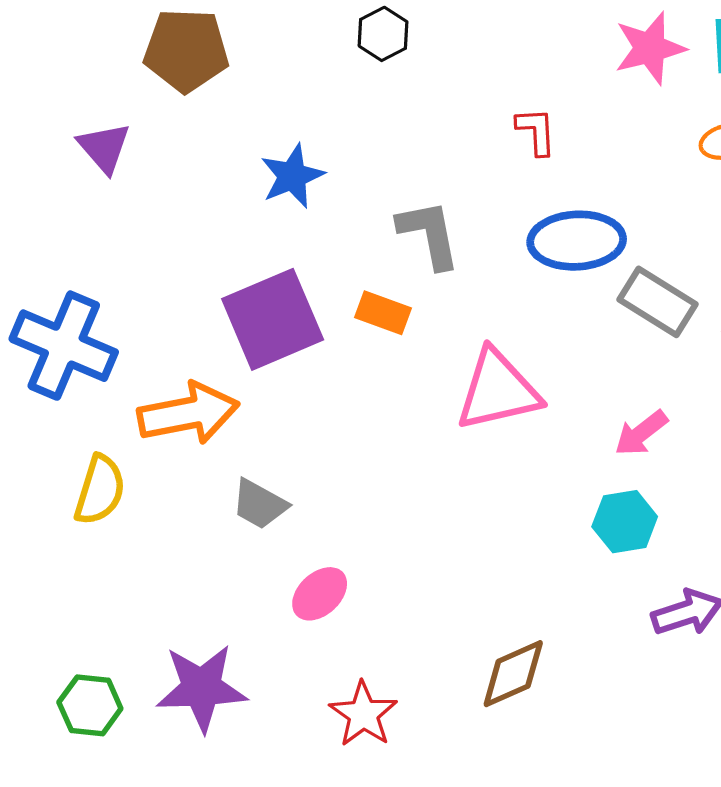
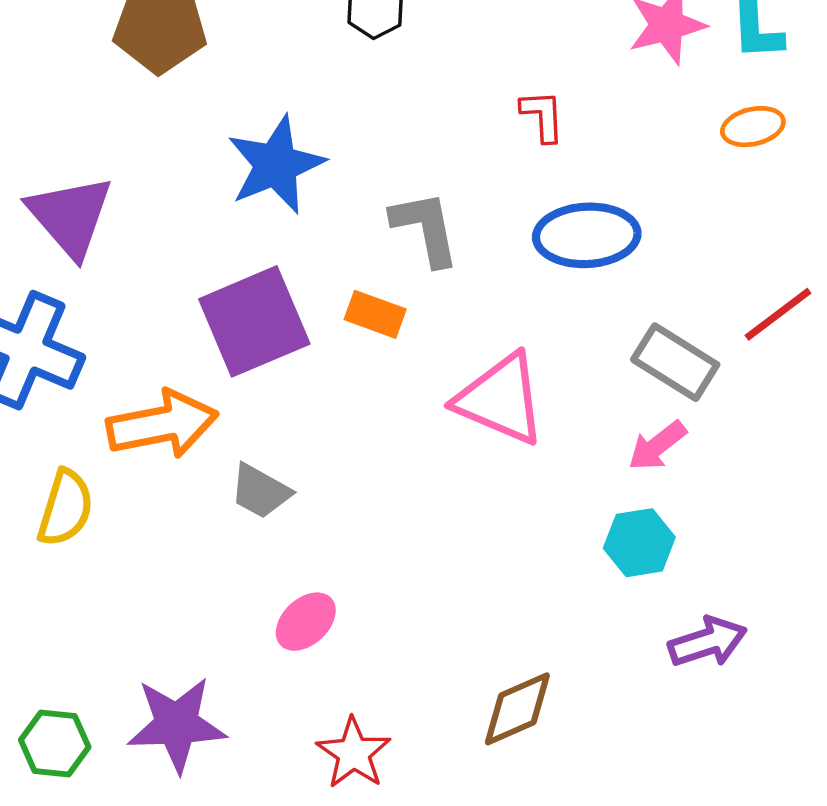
purple triangle: (104, 148) -> (70, 216), moved, size x1.5
blue star: (292, 176) -> (276, 165), size x1.4
gray rectangle: (658, 302) -> (675, 362), moved
pink triangle: (498, 390) -> (501, 399), turned 36
gray trapezoid: (259, 504) -> (260, 491), moved

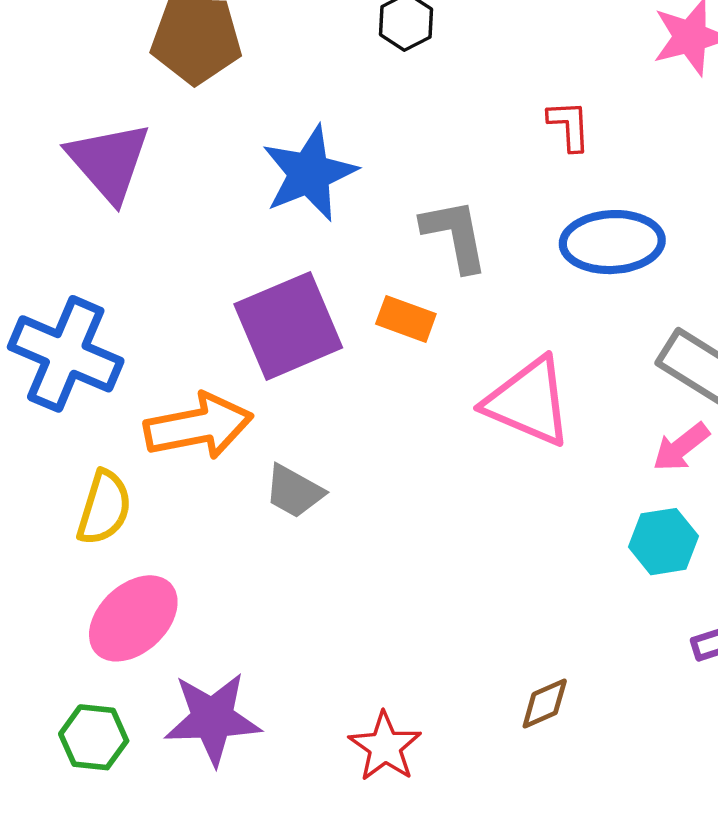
purple triangle: (70, 216) -> (109, 162), moved
pink ellipse: (306, 622) -> (133, 618), moved, size x1.5
brown diamond: (517, 709) -> (545, 704), size x0.7

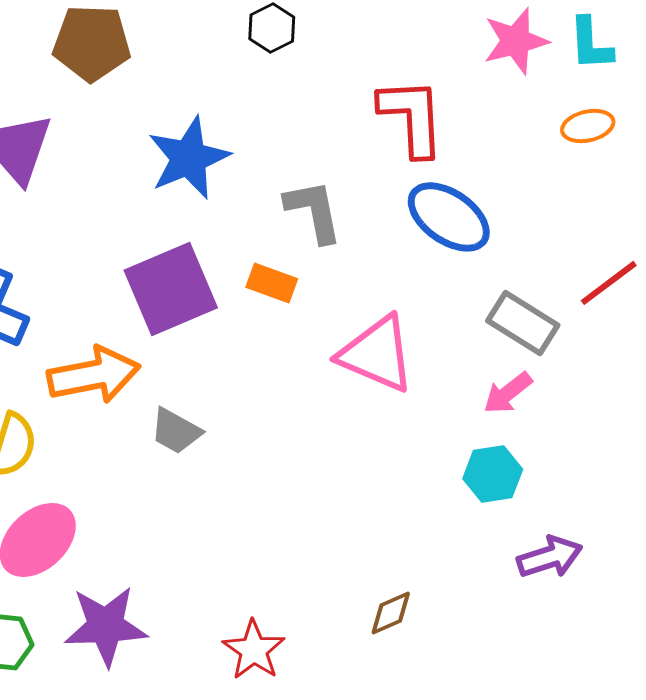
red L-shape: (569, 126) -> (412, 117), size x1.8
blue ellipse: (612, 242) -> (449, 217), turned 38

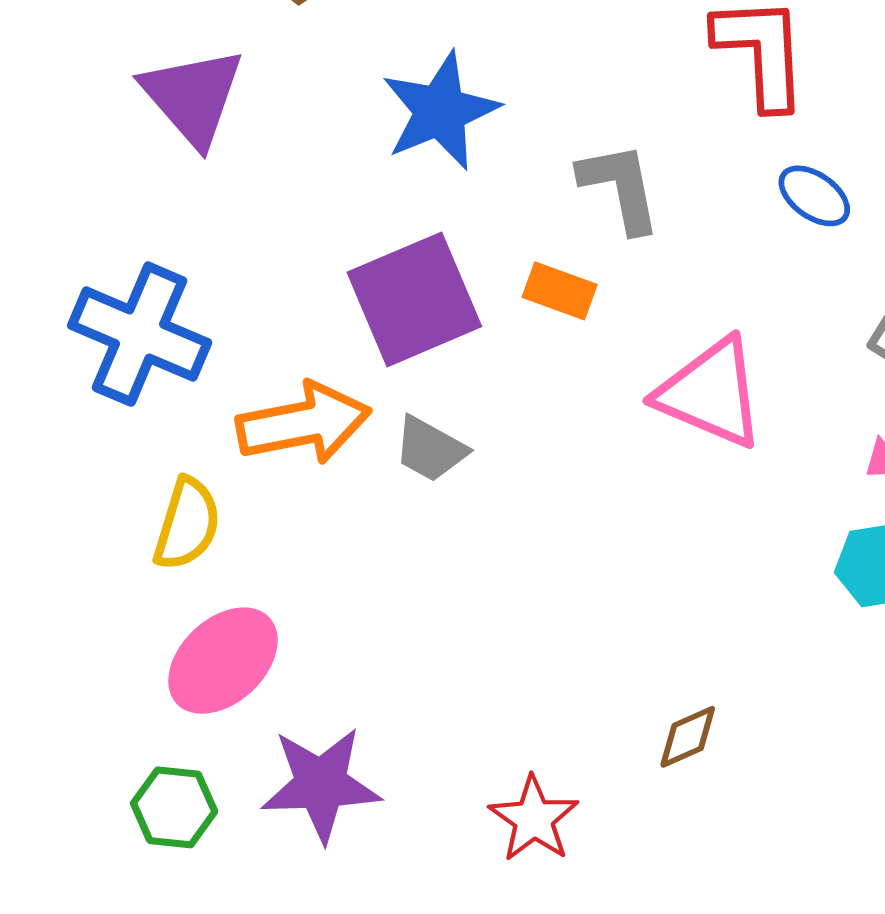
blue ellipse: (449, 217) -> (814, 196), size x0.6
gray trapezoid: (176, 431) -> (430, 449), moved
brown diamond: (391, 613) -> (688, 737), moved

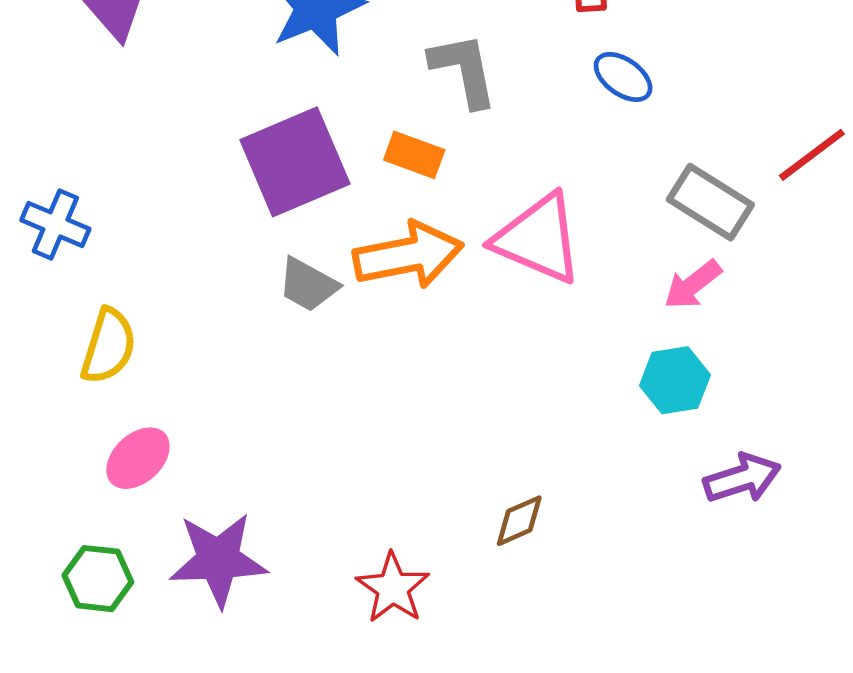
blue cross: (140, 334) -> (55, 224), moved, size x0.6
orange arrow: (304, 423) -> (408, 255), moved
pink ellipse: (223, 661) -> (138, 458), size x0.7

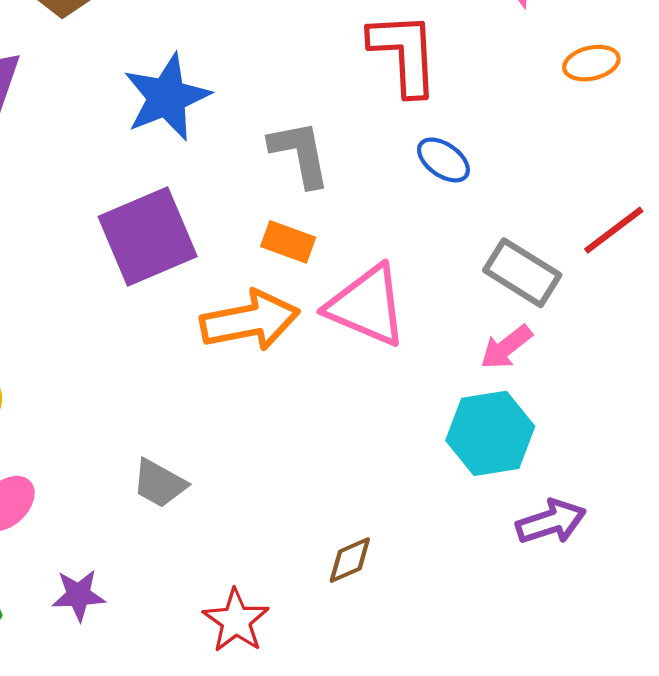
orange rectangle: (414, 155) -> (288, 242), moved
gray trapezoid: (308, 285) -> (159, 483), moved
cyan hexagon: (675, 380) -> (490, 433), size x1.4
purple star: (218, 560) -> (78, 595), size x0.6

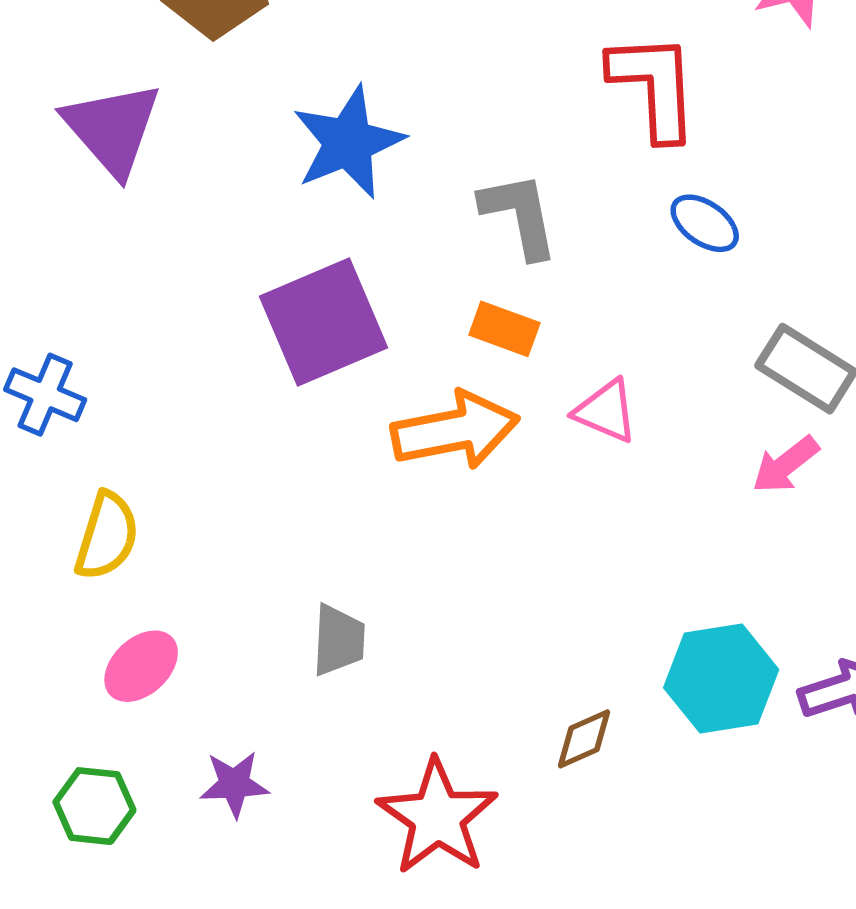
pink triangle: (367, 306) -> (606, 411), size x0.6
cyan hexagon: (490, 433) -> (721, 679), moved
gray trapezoid: (159, 483) -> (339, 640), turned -116
red star: (236, 621) -> (437, 817), size x1.4

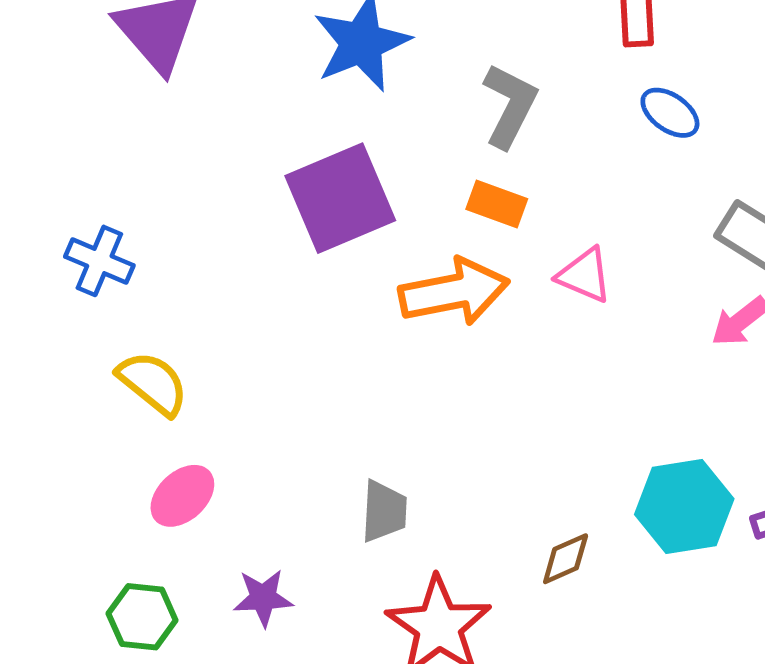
gray L-shape: (520, 215) -> (510, 106), turned 38
yellow semicircle: (107, 536) -> (153, 383), turned -68
gray trapezoid: (339, 640) -> (384, 511), moved

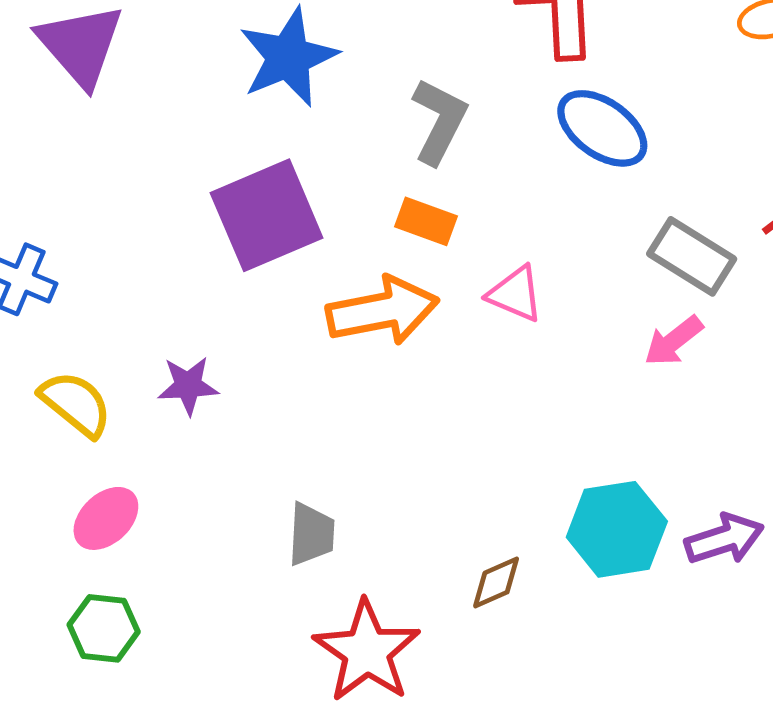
blue ellipse: (670, 113) -> (602, 128), size x1.5
purple star: (263, 598) -> (188, 386), moved
green hexagon: (142, 617) -> (104, 628), moved

